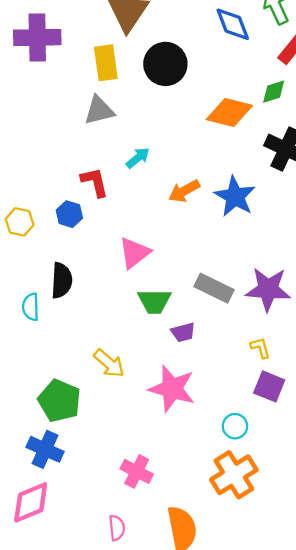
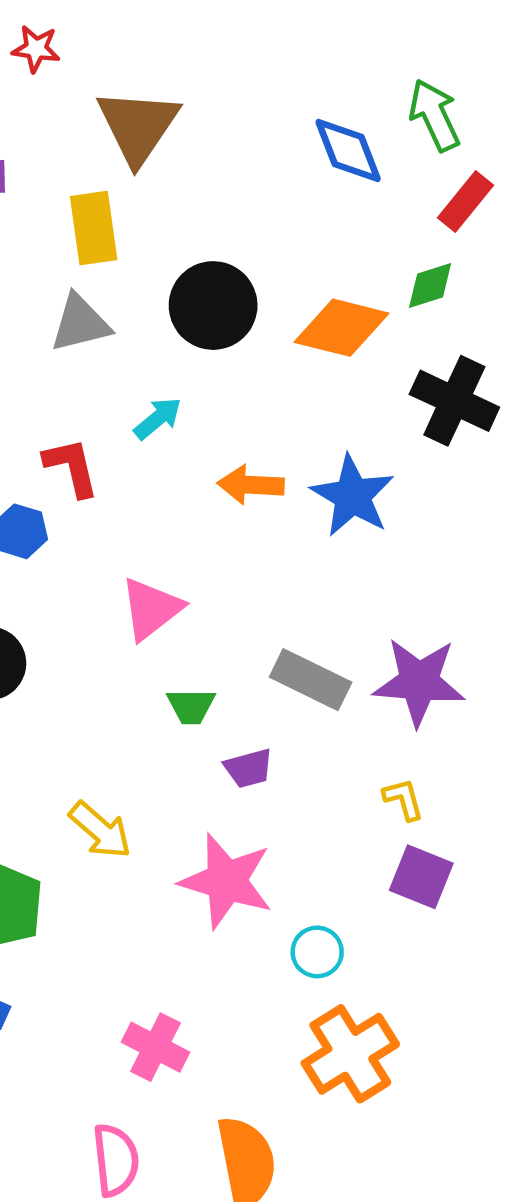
black circle: (165, 64) -> (213, 306), moved
orange arrow: (184, 191) -> (251, 485), turned 32
green trapezoid: (154, 301) -> (191, 706), size x0.7
cyan circle: (235, 426) -> (317, 952), moved
pink semicircle: (117, 528) -> (116, 1160), size x1.4

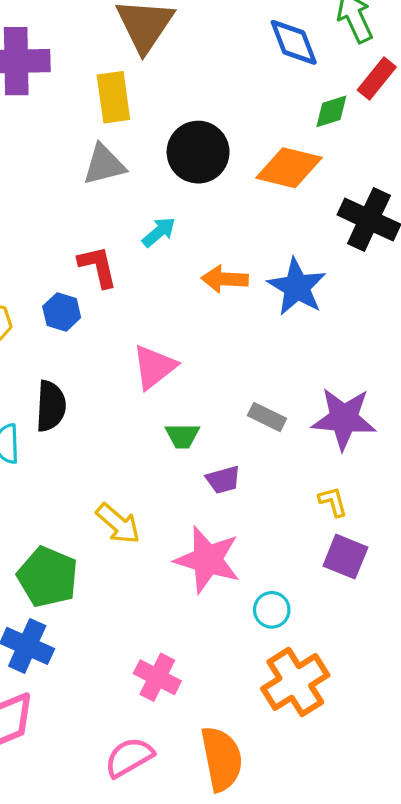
green diamond: (430, 286) -> (331, 111), moved
gray rectangle: (311, 680) -> (267, 417), size x0.7
pink semicircle: (116, 1160) -> (129, 757), turned -114

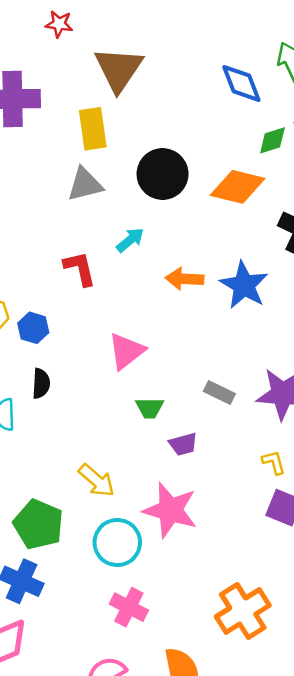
blue hexagon: (62, 312) -> (33, 328), moved
black semicircle: (51, 406) -> (41, 383), size x0.7
cyan circle: (272, 610) -> (117, 543), moved, size x1.6

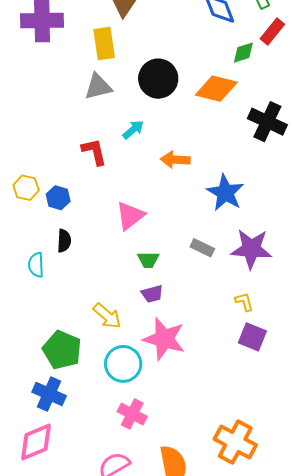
blue star: (244, 285) -> (225, 193), moved
purple trapezoid: (183, 444) -> (152, 294), moved
orange cross: (243, 611) -> (235, 442), moved, turned -30

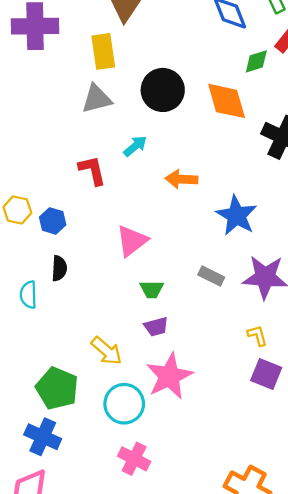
orange diamond: (216, 89) -> (227, 101), turned 60
pink star: (164, 339) -> (169, 376), turned 30

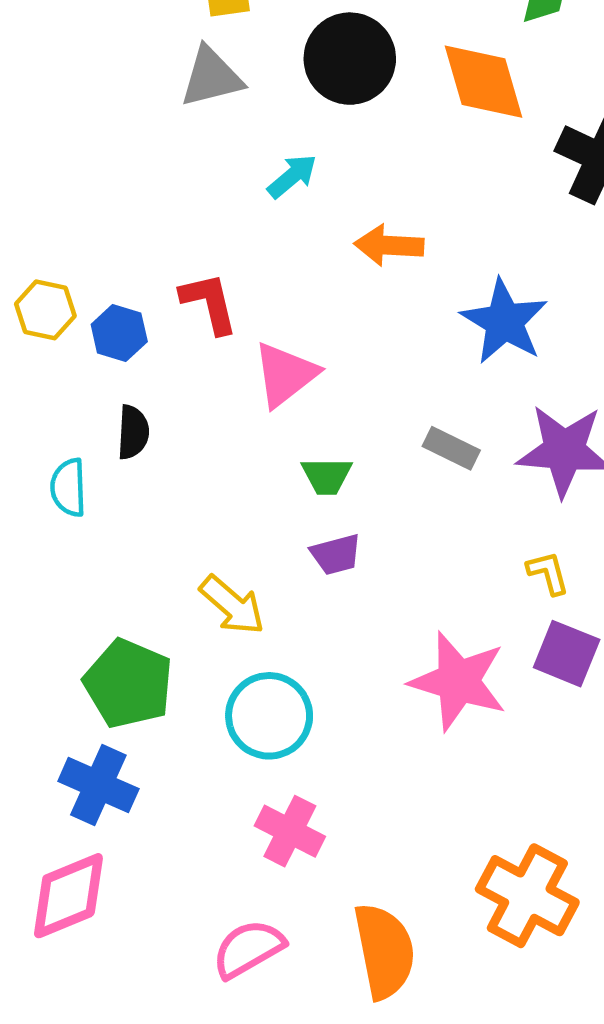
red L-shape: (92, 170) -> (209, 303), moved
pink star: (169, 376) -> (458, 681), moved, turned -30

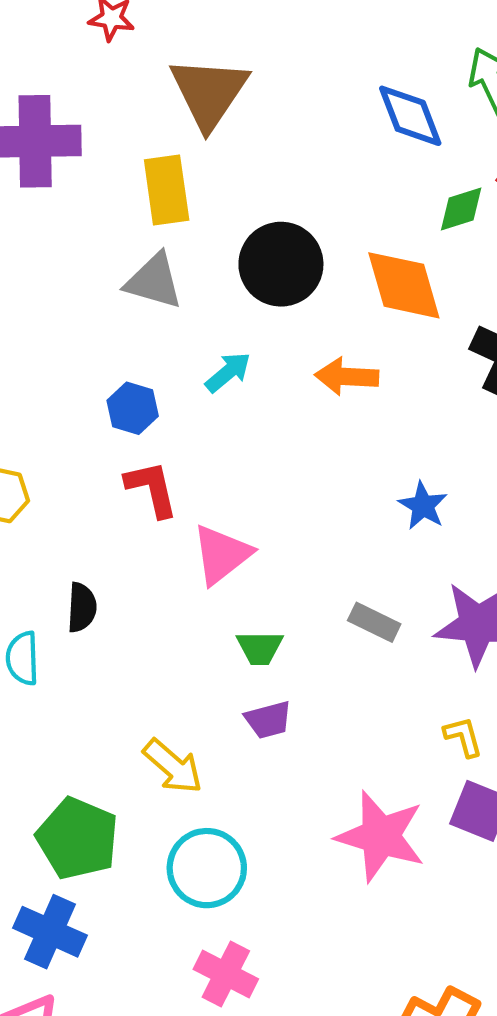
gray triangle: (211, 77) -> (154, 281), turned 30
orange arrow: (389, 245) -> (347, 376), moved
blue star: (504, 321) -> (423, 506), size x0.6
blue hexagon: (119, 333) -> (133, 408), moved

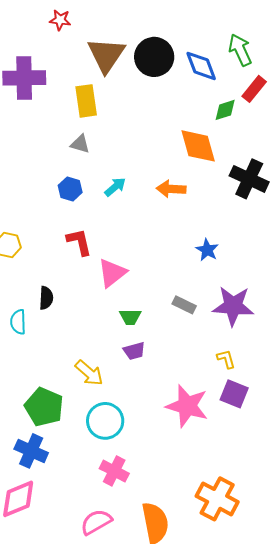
black circle: (281, 264) -> (154, 57), moved
gray triangle: (154, 281) -> (80, 144), size x0.7
blue hexagon: (133, 408) -> (70, 189), moved

